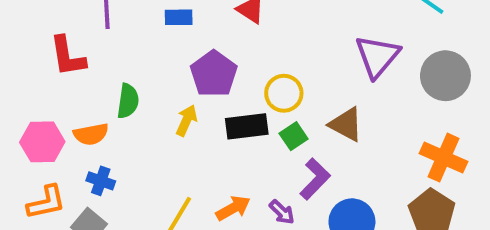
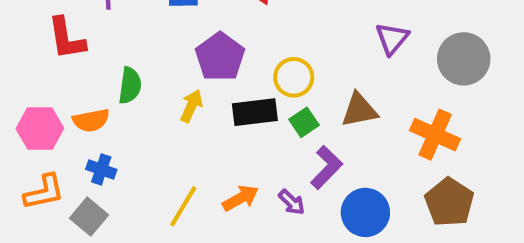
purple triangle: (377, 56) -> (392, 38), size x0.7
brown triangle: (346, 124) -> (359, 110), turned -39
orange cross: (443, 158) -> (435, 135), moved

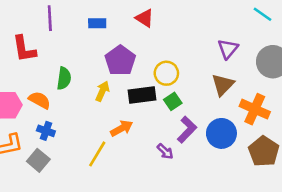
brown triangle: (359, 110) -> (223, 85), moved, turned -35
orange semicircle: (91, 120) -> (40, 100), turned -140
orange arrow: (241, 198) -> (122, 128), moved
blue circle: (365, 212) -> (221, 133), moved

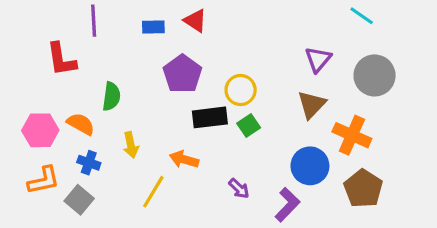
red triangle: (145, 18) -> (195, 21), moved
yellow arrow: (102, 91) -> (131, 145), moved, turned 144
orange arrow: (122, 128) -> (184, 159), turned -135
purple L-shape: (187, 130) -> (287, 205), moved

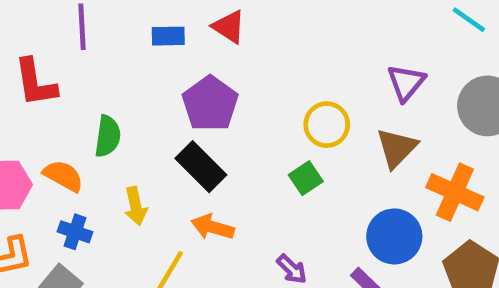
yellow circle: (241, 90) -> (327, 125), moved
black rectangle: (210, 117) -> (201, 167), moved, turned 52

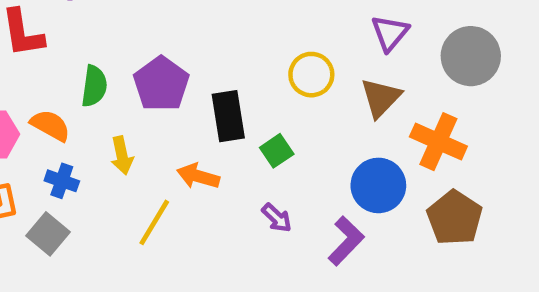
purple pentagon: (210, 104) -> (161, 84), moved
black rectangle: (201, 167) -> (228, 116), moved, turned 36
green square: (306, 178) -> (277, 151), moved

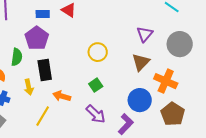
yellow circle: (311, 75) -> (98, 52), moved
purple pentagon: (161, 84) -> (37, 38), moved
black rectangle: (228, 116) -> (45, 70), moved
purple arrow: (277, 218) -> (96, 114), size x1.5

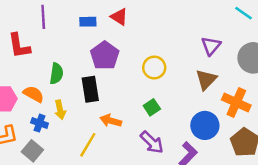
purple pentagon: (37, 38) -> (105, 55), moved
yellow arrow: (29, 87) -> (60, 110), moved

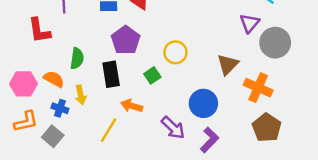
purple triangle: (211, 46) -> (250, 23), moved
green square: (152, 107) -> (152, 75), moved
blue circle: (205, 125) -> (203, 103), moved

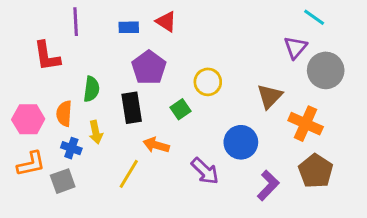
orange semicircle: (54, 79) -> (64, 114), turned -115
gray square: (53, 136) -> (63, 181), turned 30
purple L-shape: (209, 140) -> (268, 185), moved

